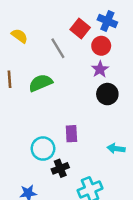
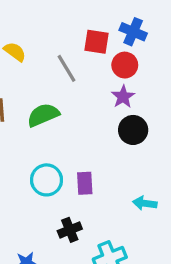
red square: (80, 28) -> (96, 42), turned -30
cyan circle: (43, 149) -> (46, 180), moved

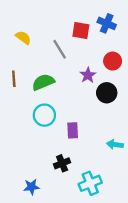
red circle: (125, 65) -> (113, 61), moved
purple star: (123, 97) -> (88, 75), moved
cyan circle: (46, 180) -> (44, 115), moved

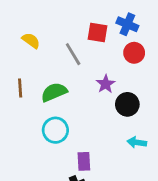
red circle: (113, 61) -> (134, 53), moved
purple rectangle: (73, 130) -> (84, 161), moved
cyan arrow: (115, 144) -> (137, 142), moved

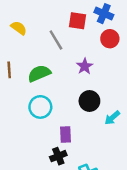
black circle: (127, 104) -> (89, 101), moved
cyan arrow: (137, 142) -> (112, 118), turned -49

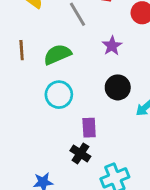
black cross: (58, 156) -> (80, 153), turned -35

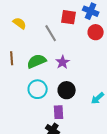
purple star: (112, 46) -> (63, 62), moved
black circle: (118, 87) -> (67, 90), moved

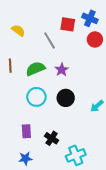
purple rectangle: (59, 112) -> (26, 131), moved

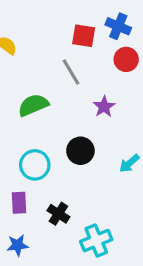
gray line: (50, 40) -> (71, 72), moved
purple star: (62, 70) -> (104, 107), moved
cyan circle: (36, 97) -> (35, 165), moved

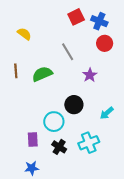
red square: (84, 36) -> (76, 17), moved, turned -35
cyan circle: (35, 165) -> (54, 122), moved
cyan cross: (96, 241) -> (89, 143), moved

